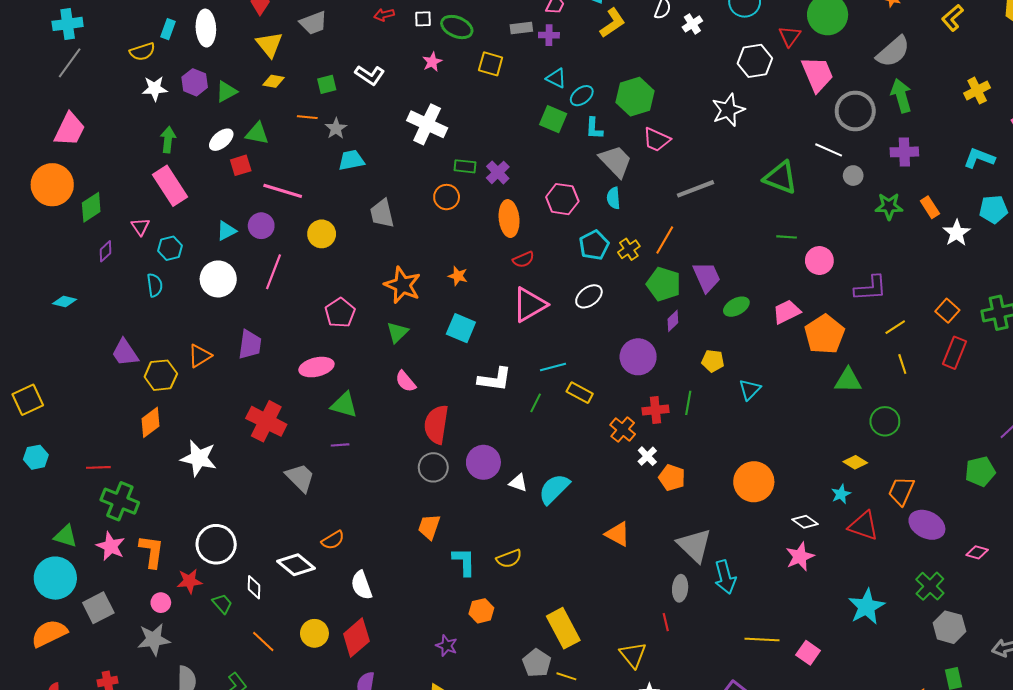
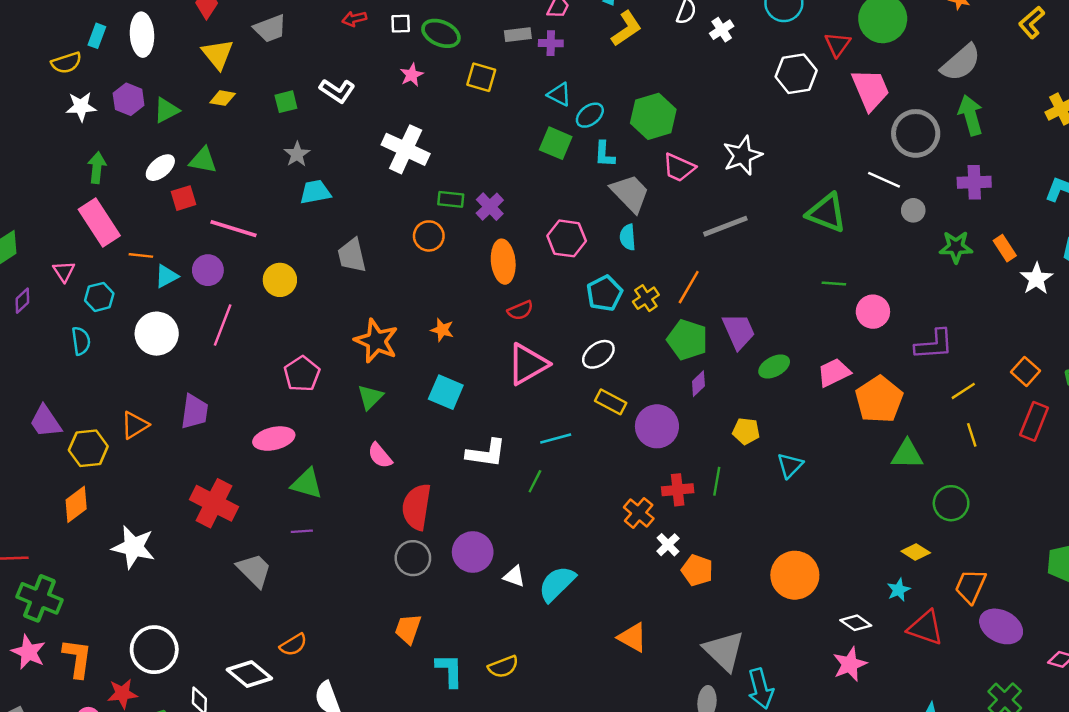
white star: (728, 110) -> (742, 155), moved
orange line: (307, 117) -> (141, 255), moved
yellow rectangle: (580, 393) -> (611, 402), moved

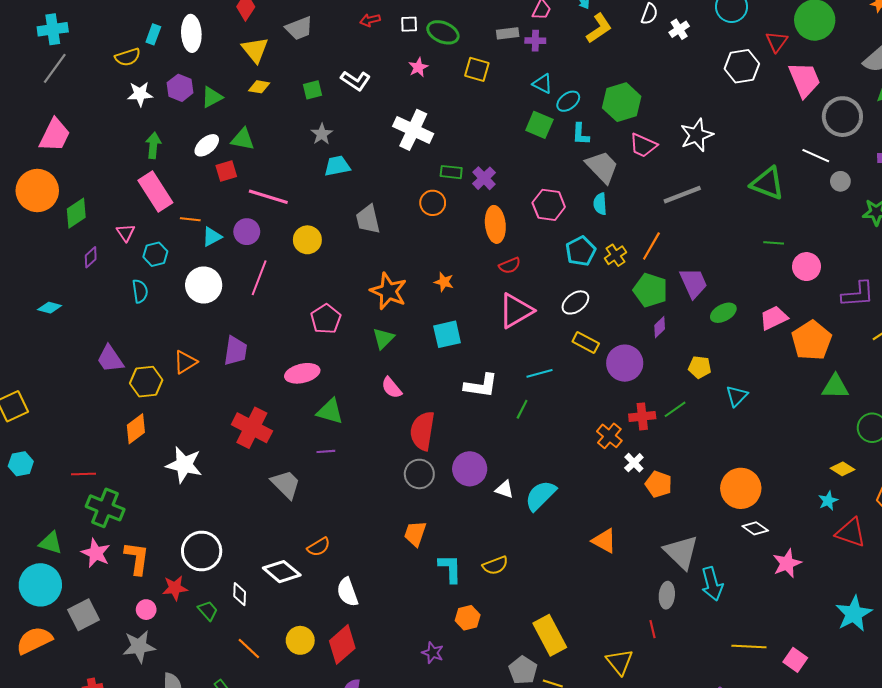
cyan square: (446, 392) -> (447, 334), turned -36
green line: (717, 481) -> (675, 409), turned 45
white diamond: (856, 623) -> (755, 528), moved

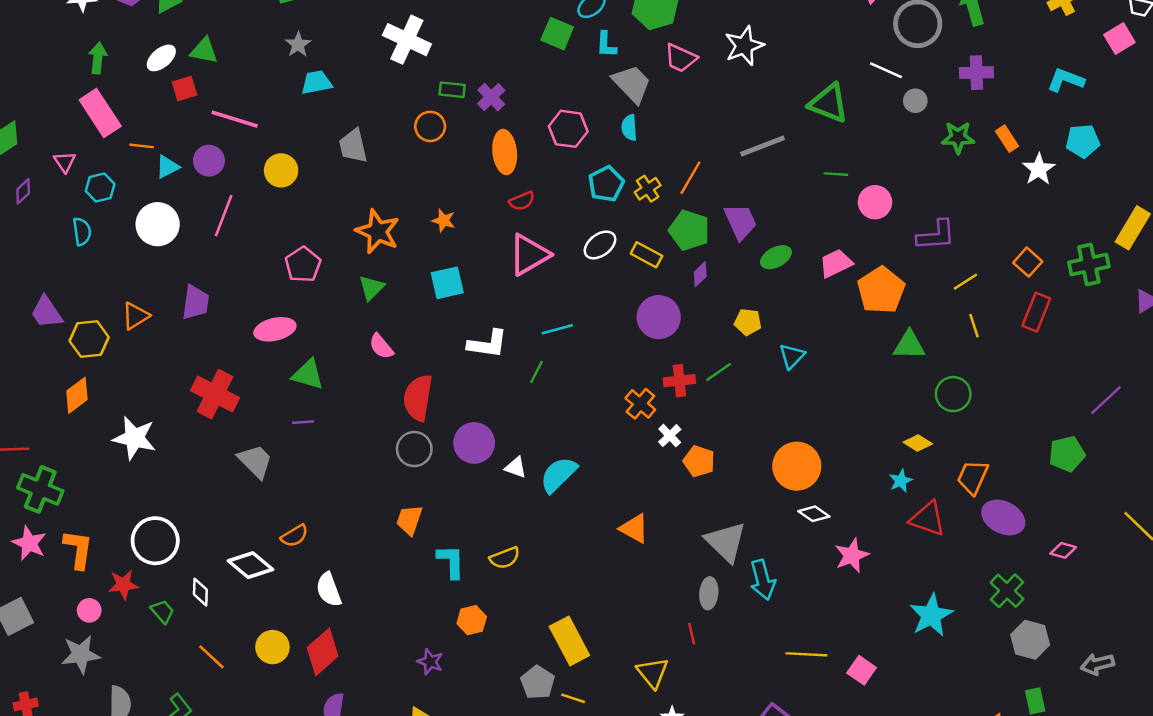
gray line: (682, 195) -> (763, 146), moved
yellow rectangle: (586, 343) -> (646, 255), moved

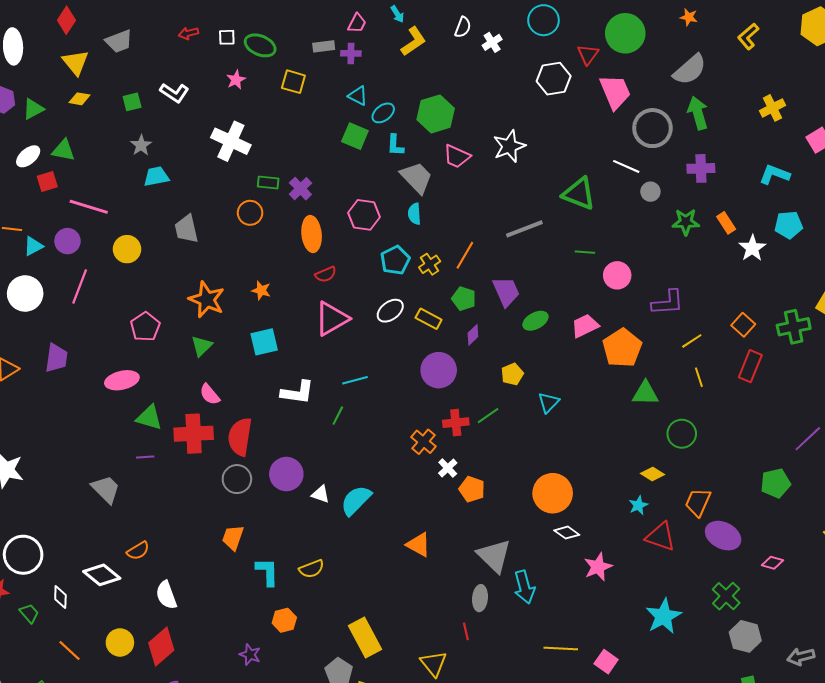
green pentagon: (689, 230) -> (464, 299), size x0.7
yellow pentagon: (748, 322) -> (512, 374), turned -30
red cross: (215, 394) -> (194, 434), moved, turned -30

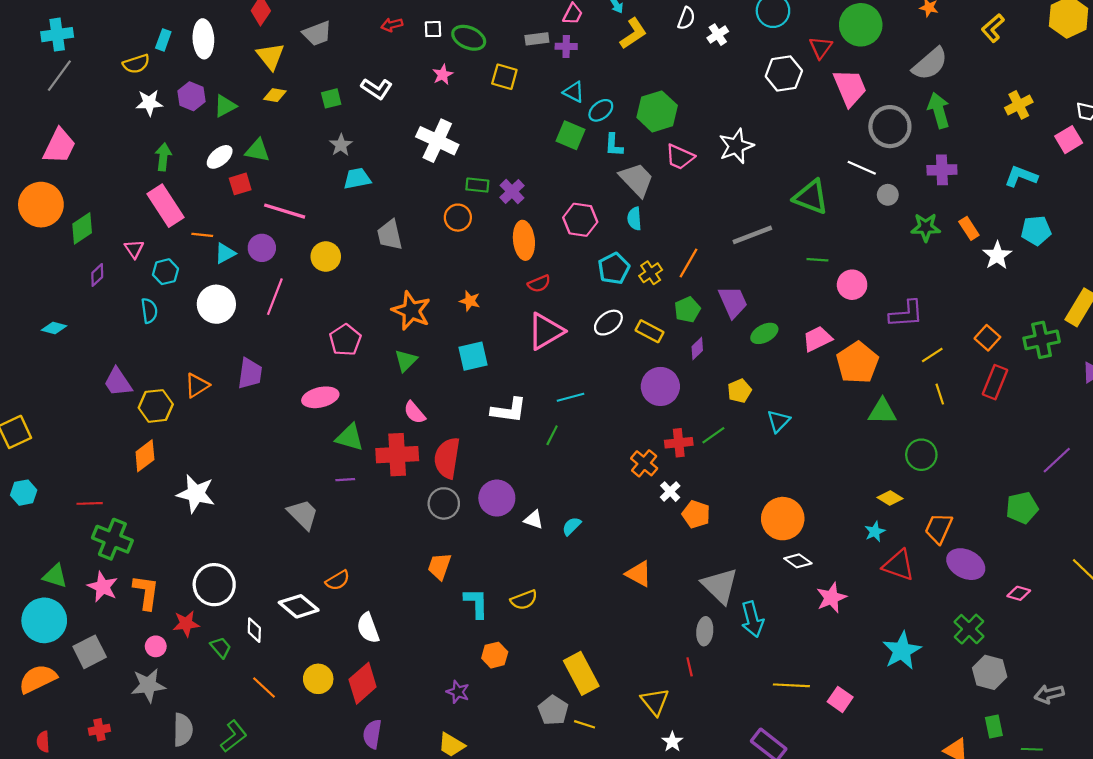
green pentagon: (464, 299) -> (687, 310), turned 30
cyan semicircle: (356, 500) -> (572, 526), size x0.6

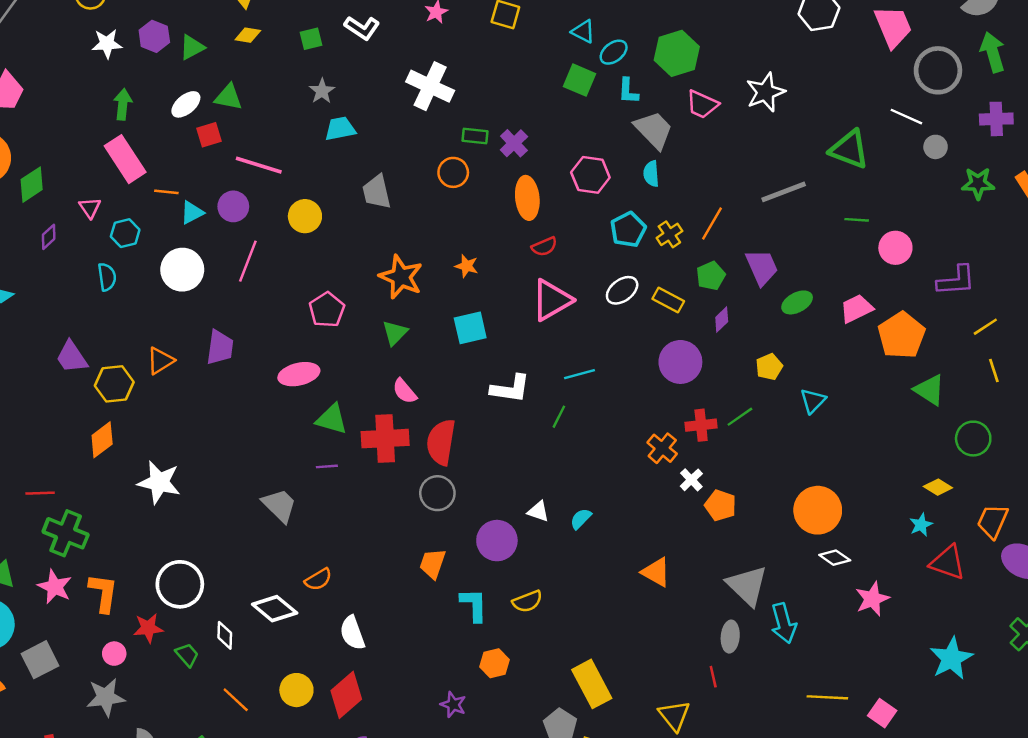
green triangle: (882, 411) -> (929, 390), turned 32
purple circle: (497, 498) -> (497, 541), moved

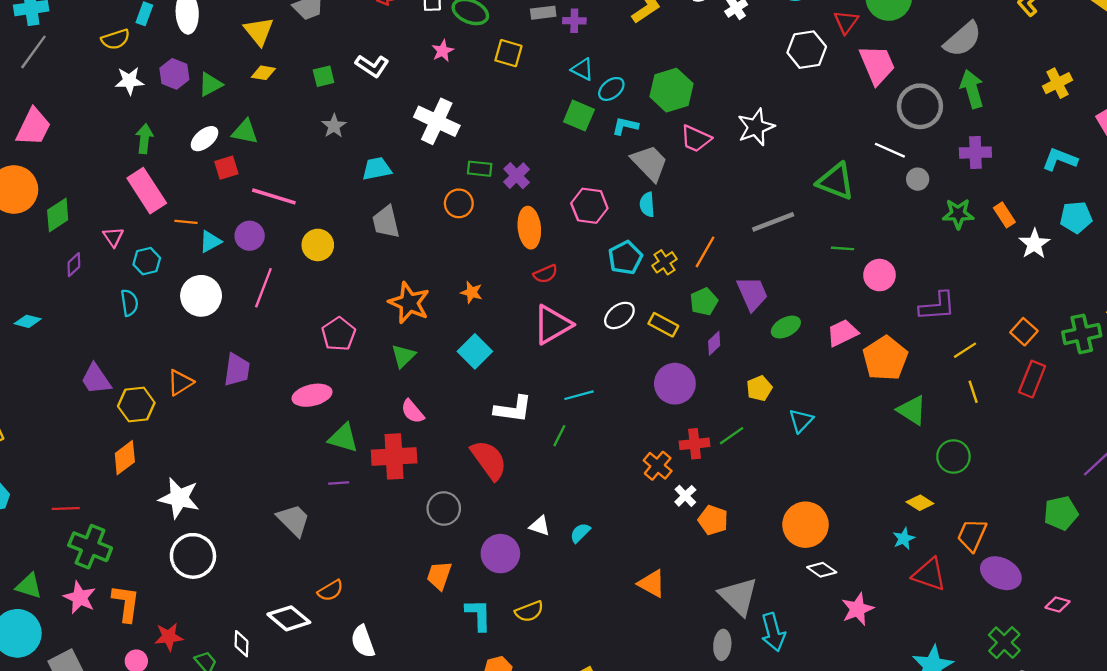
cyan L-shape: (628, 91) -> (625, 126), turned 100
cyan trapezoid: (340, 129) -> (377, 169), moved
cyan square: (470, 328) -> (475, 351), turned -32
red semicircle: (441, 442) -> (489, 460), moved, turned 135
white circle: (180, 584) -> (193, 556), moved

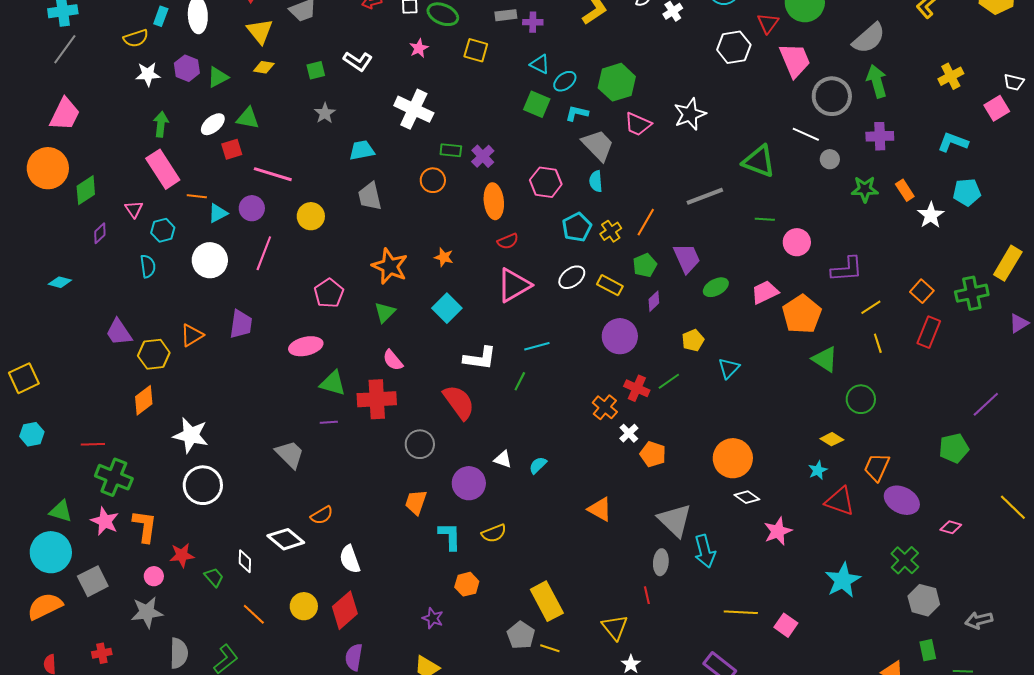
red cross: (695, 444) -> (637, 388), turned 30

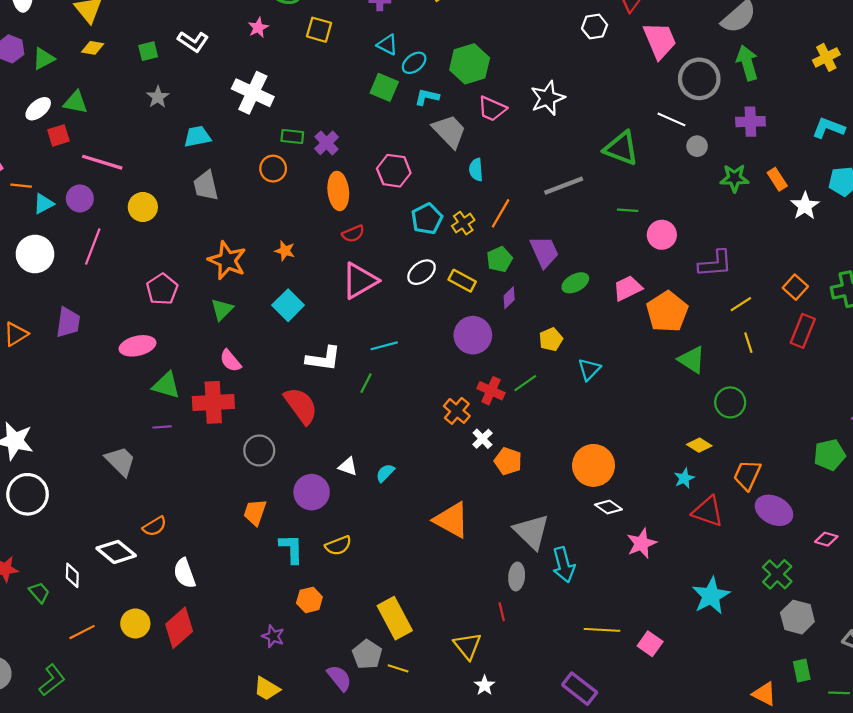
white hexagon: (734, 47) -> (595, 27), size x0.7
cyan semicircle: (596, 181) -> (476, 170), moved
orange triangle: (600, 509) -> (451, 520), size x1.4
orange line: (254, 614) -> (82, 632), turned -70
purple semicircle: (354, 657) -> (339, 678), moved, turned 132

